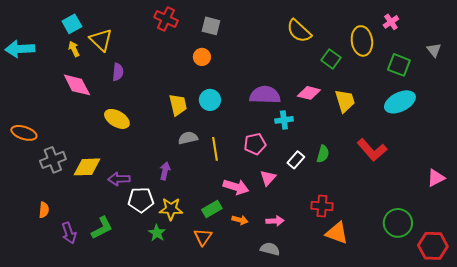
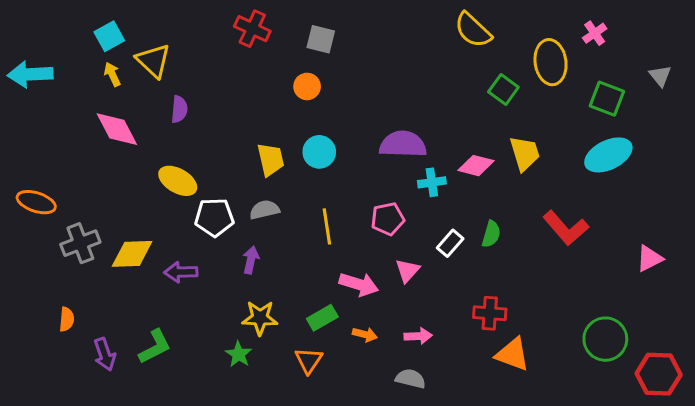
yellow semicircle: (299, 31) -> (473, 30), moved
pink diamond: (309, 93) -> (476, 166), moved
gray semicircle: (188, 138) -> (264, 210), moved
pink triangle: (436, 178) -> (649, 258), moved
white pentagon: (141, 200) -> (214, 217), moved

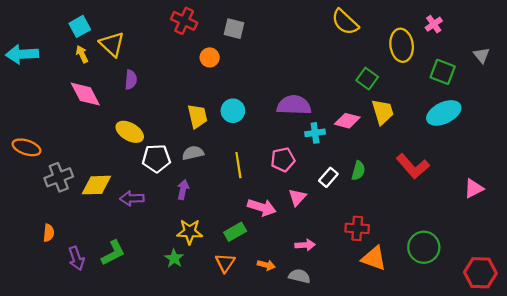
orange circle: (307, 86) -> (210, 57), moved
green square: (503, 90) -> (367, 79), moved
orange arrow: (365, 335) -> (266, 265), moved
green circle: (605, 339) -> (424, 247), moved

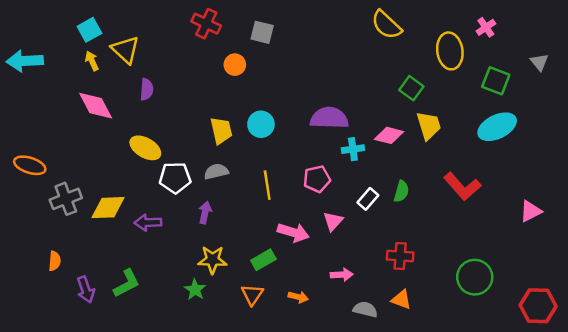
orange triangle: (374, 258) -> (401, 300), moved, size x0.7
gray semicircle: (299, 276) -> (365, 309), moved

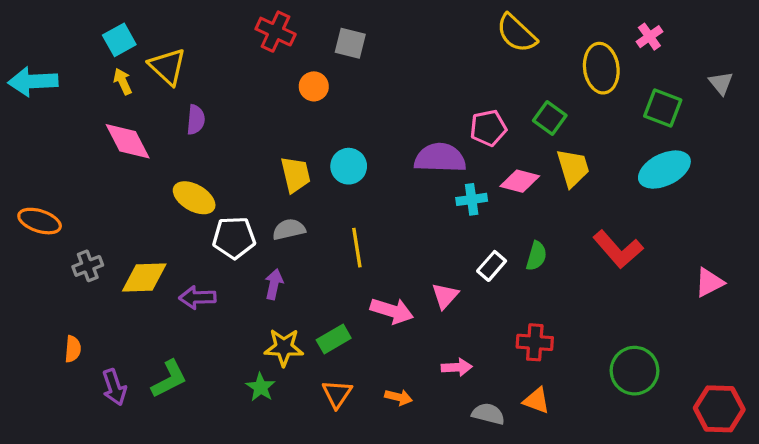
pink pentagon: (317, 179) -> (488, 128), moved
gray cross: (66, 199) -> (88, 266), size x0.7
green rectangle: (263, 260) -> (334, 339), moved

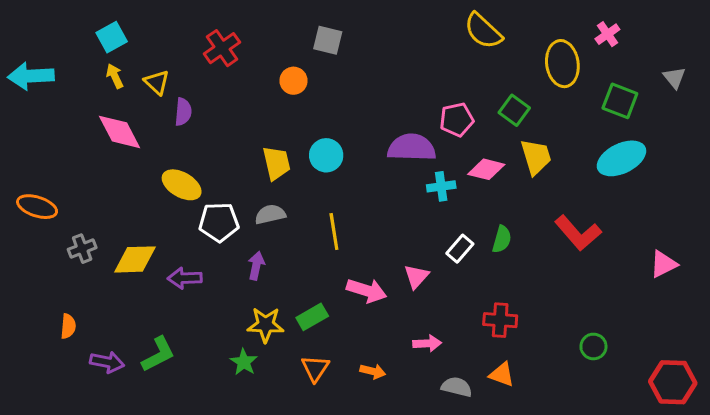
red cross: (276, 32) -> (222, 48), moved, turned 30
yellow triangle: (168, 66) -> (157, 82), moved, size x0.7
green circle: (635, 371) -> (593, 346), size x0.6
purple arrow: (114, 387) -> (107, 362), turned -60

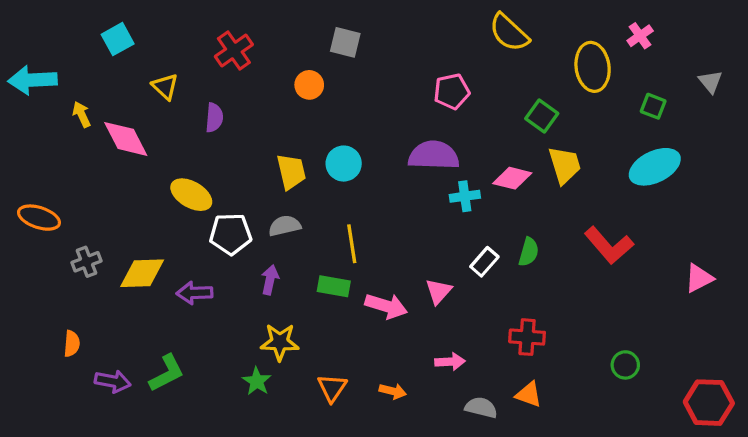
yellow arrow: (115, 76) -> (82, 114), moved
green square: (620, 101) -> (653, 106), size x0.7
purple semicircle: (183, 112) -> (214, 118), moved
pink pentagon: (457, 120) -> (452, 91), moved
green rectangle: (312, 317) -> (334, 286), moved, turned 40

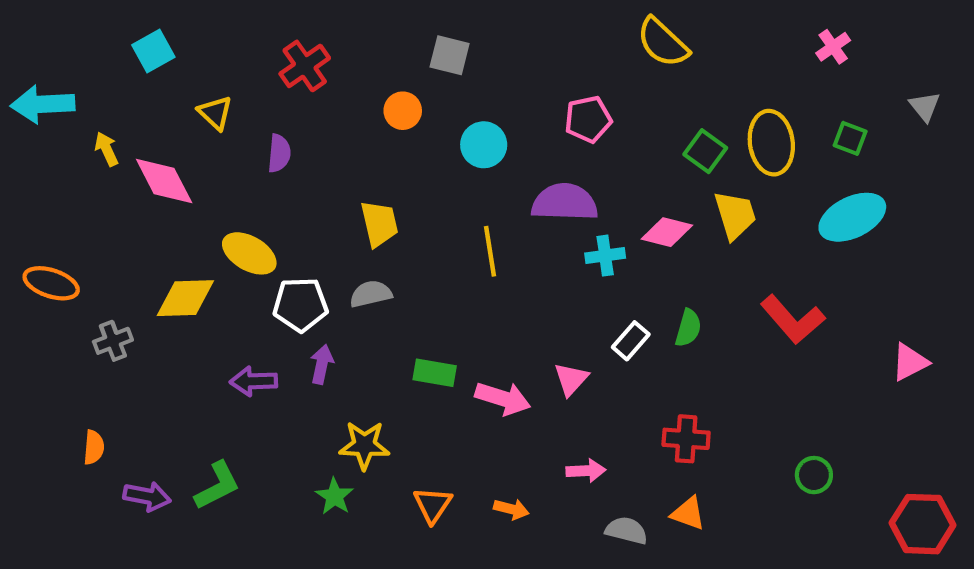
yellow ellipse: (593, 67) -> (771, 143), moved
cyan circle: (344, 164) -> (484, 145), moved
yellow line: (352, 244) -> (490, 251), moved
yellow diamond: (142, 273) -> (185, 298), moved
purple arrow: (270, 280) -> (322, 364), moved

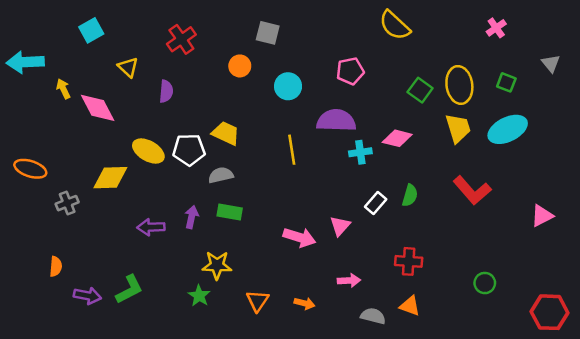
yellow trapezoid: (735, 215) -> (458, 128), moved
yellow trapezoid: (379, 224) -> (226, 133), turned -52
white pentagon: (300, 305) -> (189, 150), moved
green rectangle: (435, 373) -> (230, 212), moved

